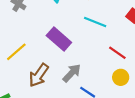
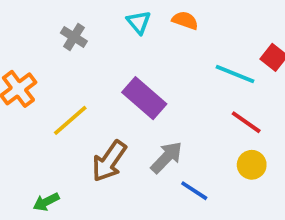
cyan line: (95, 22) -> (235, 74), moved

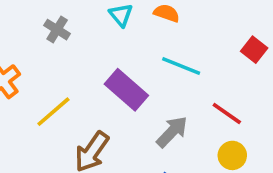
cyan line: (235, 74) -> (181, 66), moved
gray arrow: (167, 157) -> (172, 132), moved

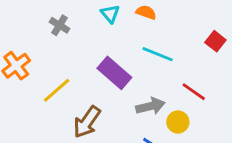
gray arrow: (172, 132) -> (150, 106), turned 32
yellow circle: (232, 155) -> (178, 122), moved

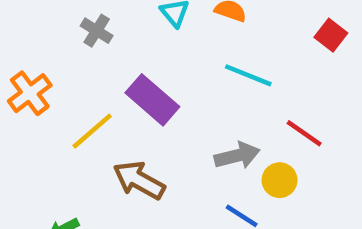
red square: (215, 41) -> (331, 35), moved
purple rectangle: (114, 73) -> (152, 100), moved
brown arrow: (87, 122) -> (139, 180), turned 84

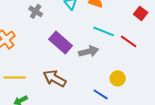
yellow line: (92, 131) -> (15, 77), moved, turned 40
red line: (304, 133) -> (129, 41), moved
gray arrow: (237, 156) -> (89, 51), moved

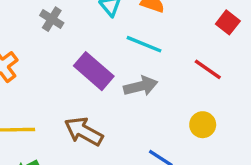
cyan line: (104, 31) -> (144, 44), moved
yellow circle: (118, 78) -> (203, 125), moved

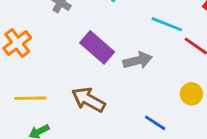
cyan line: (144, 44) -> (167, 24), moved

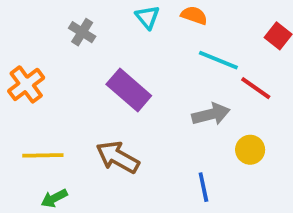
gray arrow: (138, 60) -> (211, 114), moved
blue line: (155, 123) -> (203, 187), turned 45

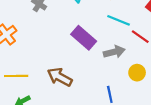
purple rectangle: (129, 90) -> (84, 38), moved

